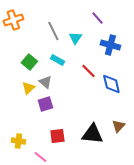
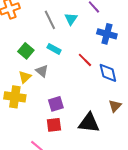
cyan triangle: (75, 38) -> (71, 19), moved
purple square: (45, 104) -> (56, 104), moved
brown triangle: (118, 126) -> (115, 106), moved
yellow cross: (18, 141) -> (15, 97), moved, size x1.5

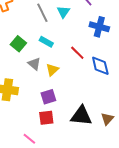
yellow triangle: (25, 77) -> (52, 70), moved
brown triangle: (115, 106) -> (107, 119), moved

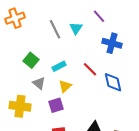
cyan rectangle: (46, 42) -> (59, 66), moved, turned -56
gray triangle: (34, 64) -> (39, 83), moved
purple square: (48, 97) -> (56, 105), moved

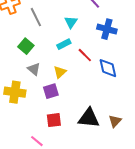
cyan triangle: (76, 28) -> (71, 22), moved
gray line: (55, 29) -> (36, 17), moved
cyan rectangle: (59, 66) -> (64, 44), moved

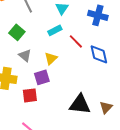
red square: (54, 120) -> (30, 95), moved

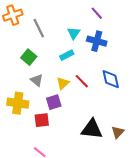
blue cross: (98, 15) -> (97, 41), moved
red line: (76, 41) -> (82, 81), moved

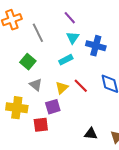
purple line: (97, 13) -> (70, 18), moved
black triangle: (92, 129) -> (91, 134), size x0.6

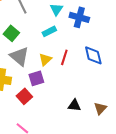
gray triangle: (36, 85) -> (19, 56), size x1.5
red line: (81, 86) -> (64, 57), turned 63
red square: (41, 125) -> (24, 96), turned -35

